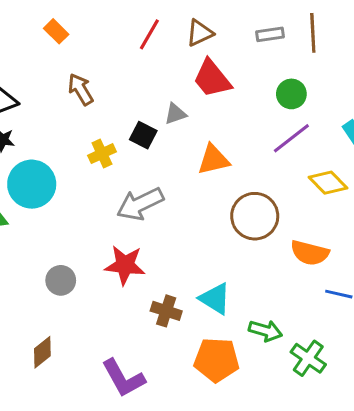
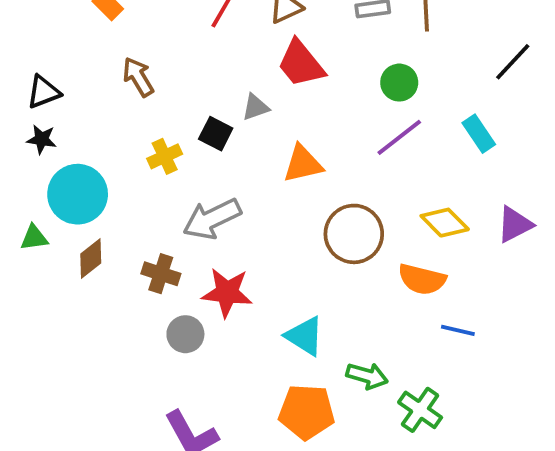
yellow diamond: (328, 183) -> (445, 223), moved
red star: (125, 265) -> (227, 293), moved
gray circle: (61, 280) -> (185, 334), moved
brown cross: (166, 311) -> (161, 274), moved
brown diamond: (42, 352) -> (91, 259), moved

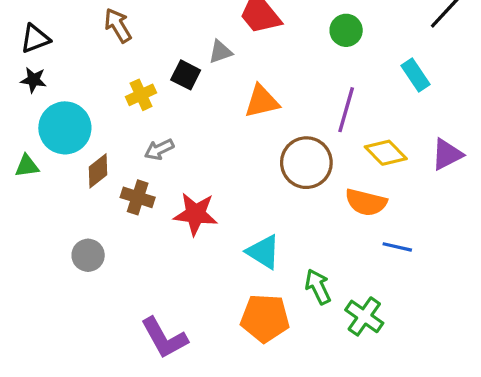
purple line: (399, 137) -> (346, 110), moved, turned -36
gray arrow: (212, 219) -> (159, 149), moved, size x0.6
brown diamond: (91, 259) -> (98, 171), moved
gray circle: (185, 334) -> (88, 255), moved
green arrow: (367, 376) -> (318, 287), turned -132

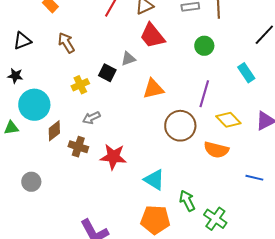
black triangle: (35, 39) -> (22, 41), moved
blue line: (397, 247) -> (254, 178), moved
gray circle: (88, 255) -> (31, 182), moved

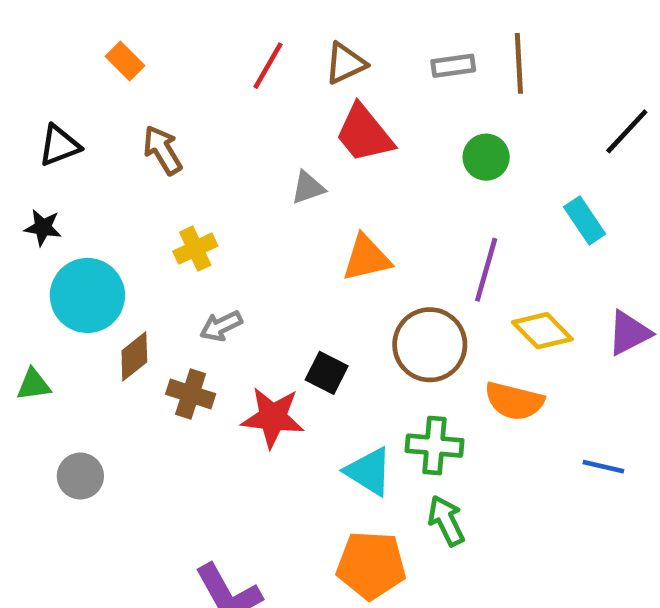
black square: (107, 73) -> (327, 373), moved
green triangle: (11, 128) -> (33, 385), moved
green cross: (215, 219) -> (434, 446), moved, turned -30

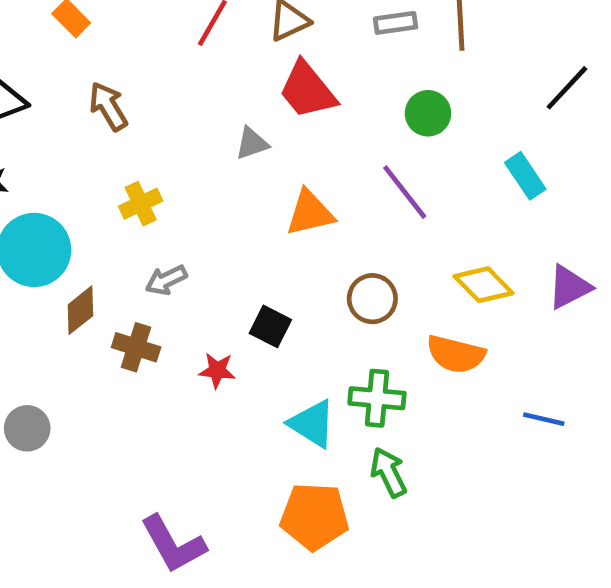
purple line: (486, 270) -> (405, 192), moved, turned -54
brown circle: (430, 345) -> (372, 299), size x0.7
red star: (273, 417) -> (217, 370), size x0.6

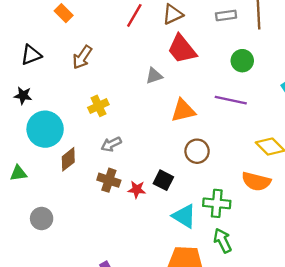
brown arrow: (108, 106) -> (82, 57), turned -115
purple line: (405, 192) -> (231, 100), turned -40
brown circle: (372, 299) -> (197, 151), moved
black square: (270, 326) -> (163, 180), moved
brown cross: (136, 347) -> (109, 180), moved

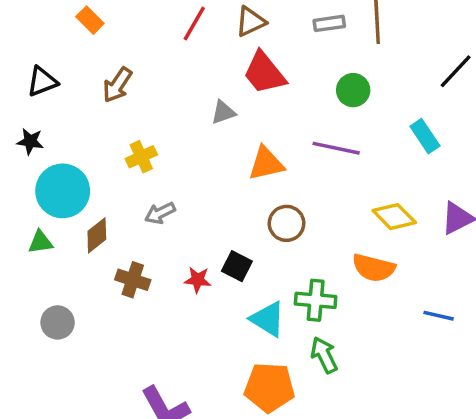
green triangle: (18, 173) -> (40, 242), moved
brown cross: (109, 180) -> (133, 280), moved

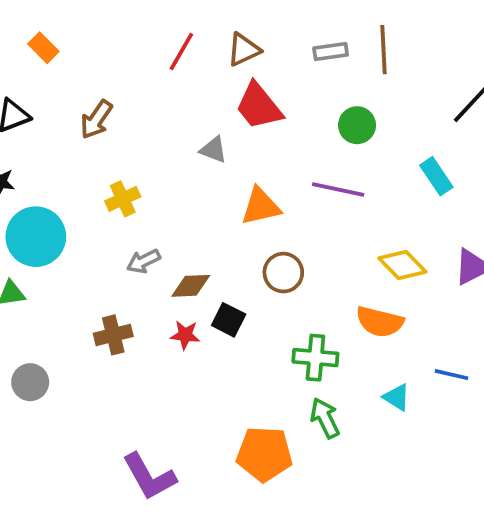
orange rectangle: (90, 20) -> (43, 48), moved
gray triangle: (223, 112) -> (213, 150), turned 40
brown diamond: (97, 235) -> (191, 286), moved, turned 36
brown cross: (133, 280) -> (113, 335), turned -32
cyan triangle: (268, 319) -> (397, 397), moved, size x0.7

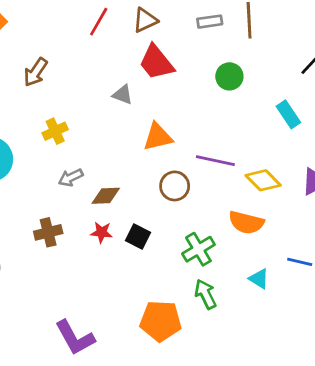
purple line: (338, 189) -> (215, 161), moved
black square: (229, 320) -> (138, 237), moved
green cross: (315, 358) -> (198, 249), turned -36

